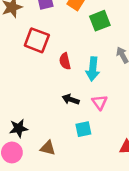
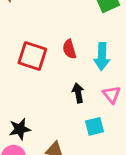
red square: (37, 40) -> (32, 56), moved
black arrow: (71, 99) -> (78, 93), turned 63

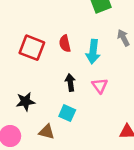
cyan square: (94, 126) -> (67, 113), moved, turned 35
black star: (20, 129) -> (25, 102), moved

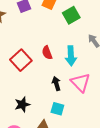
red square: (32, 48) -> (21, 60), turned 35
pink triangle: (100, 86) -> (80, 83), size x1.5

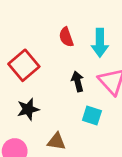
red square: (21, 60) -> (24, 65), moved
cyan square: (57, 109) -> (92, 115), moved

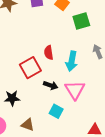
red square: (24, 65) -> (30, 68), moved
black arrow: (78, 81) -> (51, 85), turned 112

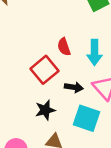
black star: (12, 98) -> (45, 110), moved
cyan square: (56, 111) -> (86, 118), size x1.5

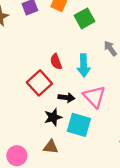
black star: (45, 110) -> (53, 117), moved

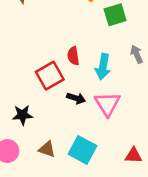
black star: (53, 117) -> (22, 115), moved
cyan square: (79, 125) -> (82, 150), moved

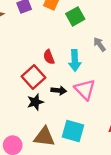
black star: (22, 115) -> (35, 102), moved
brown triangle: (47, 149) -> (44, 137), size x1.5

